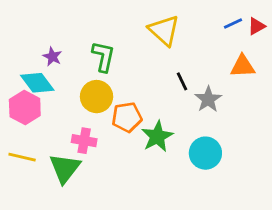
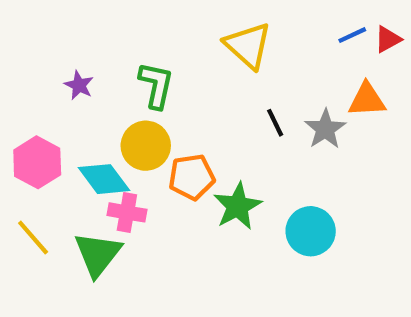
cyan diamond: (37, 83) -> (104, 179), moved
gray star: (208, 99) -> (325, 129), moved
yellow line: (22, 157) -> (33, 237), turned 36

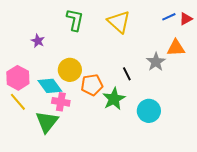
green L-shape: (156, 85) -> (75, 20), moved
black line: (275, 123) -> (127, 74), moved
yellow line: (33, 237) -> (18, 102), moved

